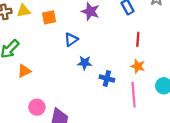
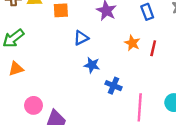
orange star: (138, 66) -> (132, 43), moved
orange triangle: (24, 71) -> (16, 69), moved

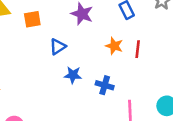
blue cross: (114, 86) -> (105, 85), moved

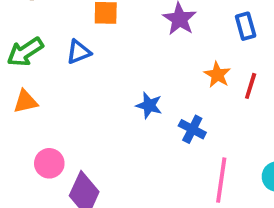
blue triangle: (58, 47) -> (79, 52), moved

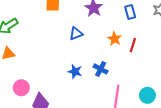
blue triangle: (79, 52) -> (76, 33), moved
blue star: (149, 105) -> (75, 71), moved

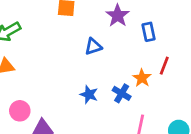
blue rectangle: (130, 12) -> (149, 32), moved
orange star: (115, 39) -> (142, 78), moved

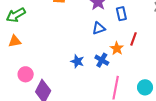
blue triangle: (93, 47) -> (99, 28), moved

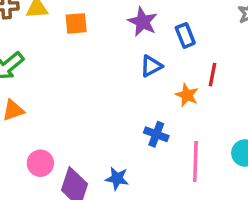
blue cross: (102, 60) -> (156, 134), moved
blue star: (77, 61) -> (117, 179), moved

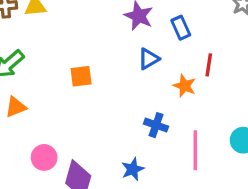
orange square: (76, 23) -> (81, 76), moved
blue star: (117, 179) -> (133, 169), moved, turned -30

